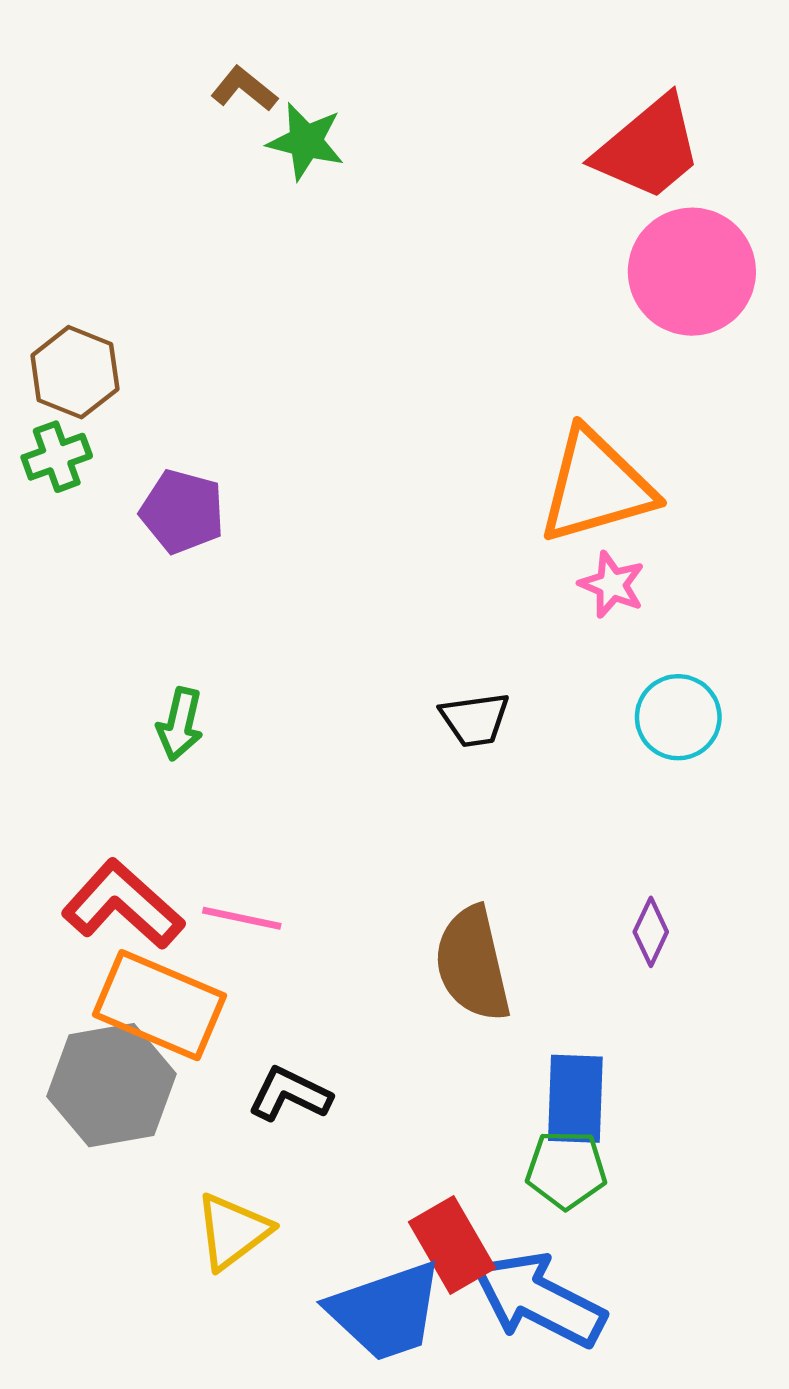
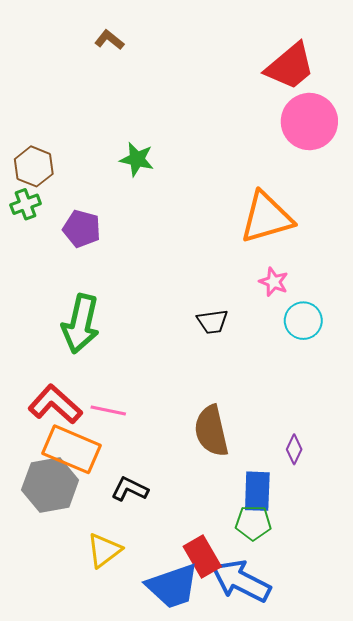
green star: (306, 141) -> (137, 159), moved
pink star: (612, 585) -> (274, 282), moved
green arrow: (180, 724) -> (81, 324), size x1.8
purple diamond: (651, 932) -> (294, 449), moved

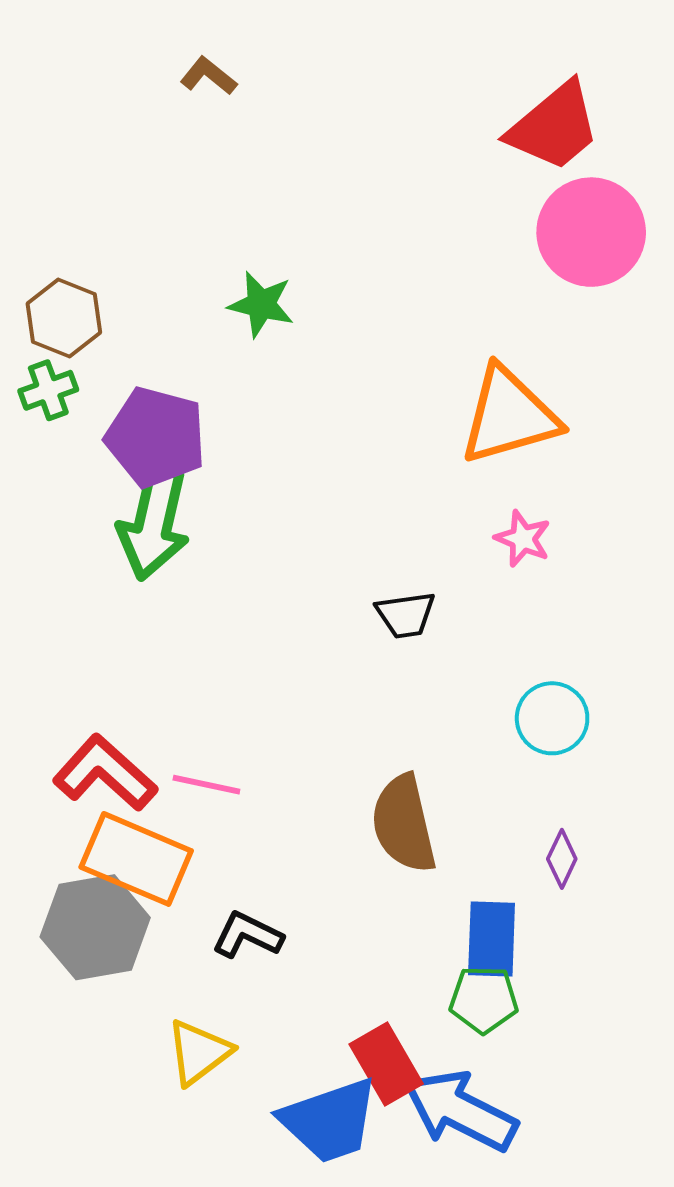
purple pentagon: (82, 229) -> (156, 437), size x1.4
cyan circle: (303, 321) -> (552, 718), moved
green arrow: (81, 324) -> (154, 523), moved

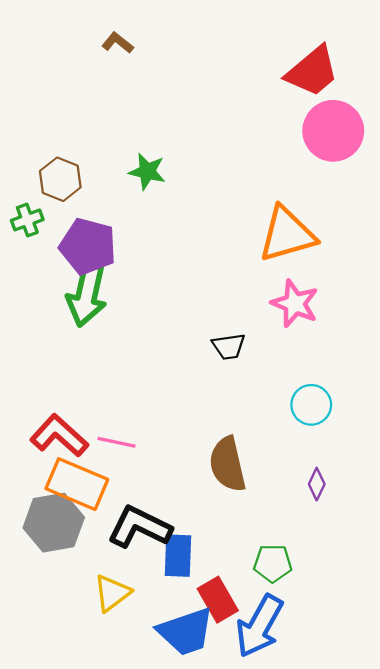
brown hexagon: (64, 318) -> (60, 179), moved
pink star: (523, 539) -> (295, 304), size x1.5
black L-shape: (247, 935) -> (140, 527), size x1.6
blue rectangle: (492, 939) -> (178, 556), moved
blue arrow: (460, 1111) -> (259, 626), turned -88

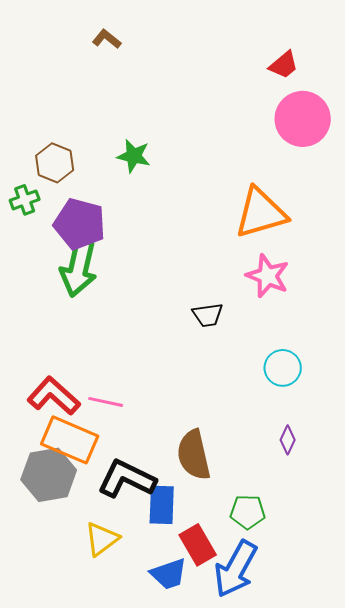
red trapezoid: (312, 71) -> (284, 65), size x0.6
brown semicircle: (228, 464) -> (194, 455), moved
blue trapezoid: (186, 632) -> (169, 574), size x0.7

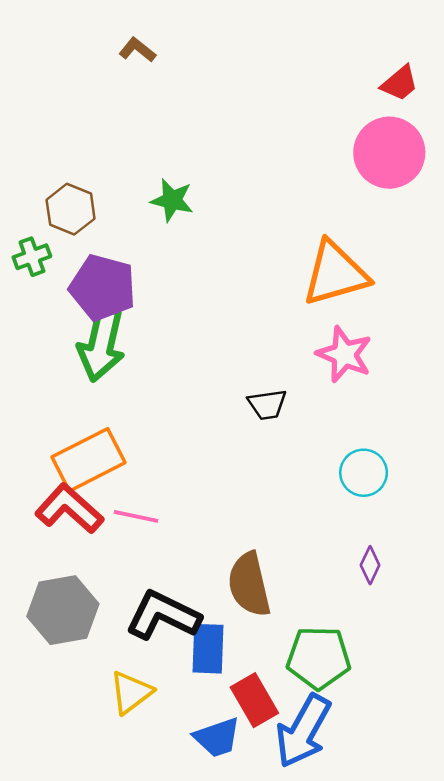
red trapezoid: (284, 65) -> (400, 83), moved
orange rectangle: (70, 440) -> (89, 460), moved, turned -50
green pentagon: (248, 512) -> (319, 658), size x1.4

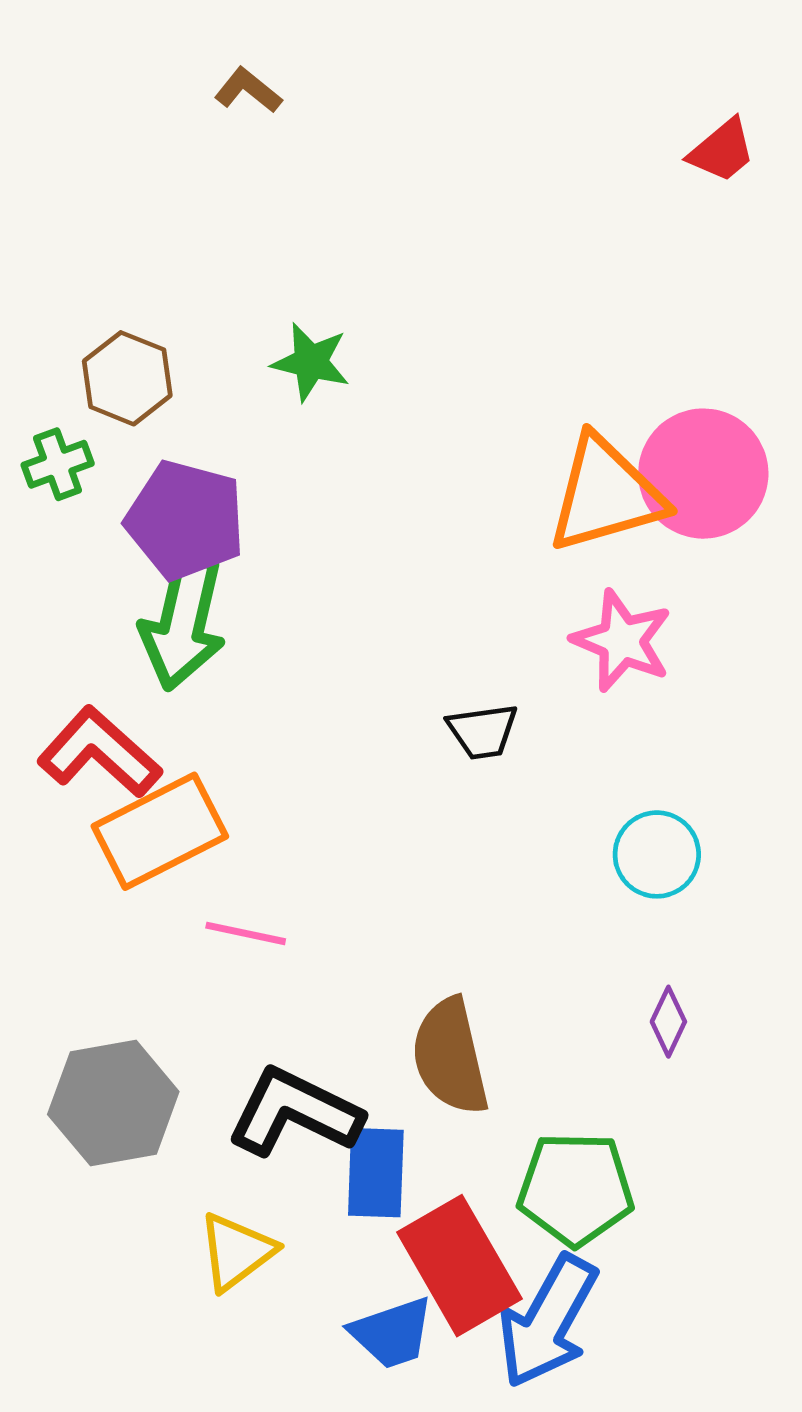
pink circle: (389, 153) -> (703, 474), moved
red L-shape: (69, 509) -> (99, 752), moved
red rectangle: (254, 700) -> (459, 1266), size x1.4

